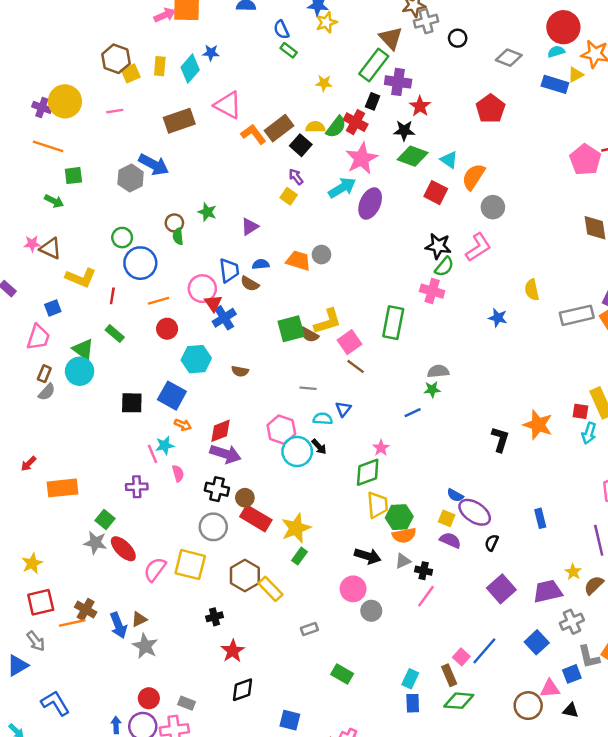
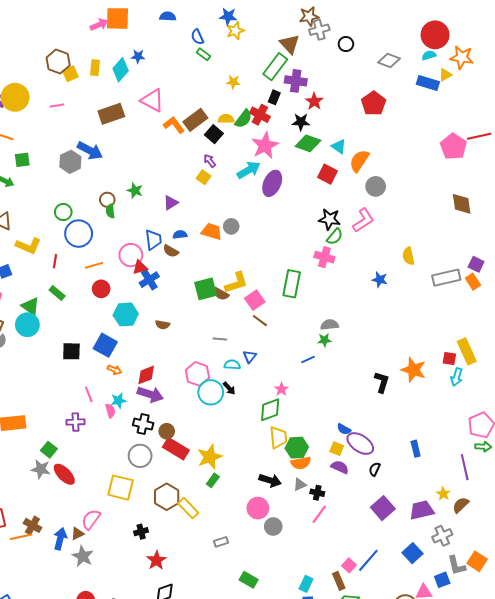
red triangle: (213, 303) -> (140, 267), turned 49
cyan star: (165, 445) -> (119, 401), moved
pink semicircle: (155, 569) -> (91, 519), moved
blue arrow: (118, 625) -> (60, 539), turned -145

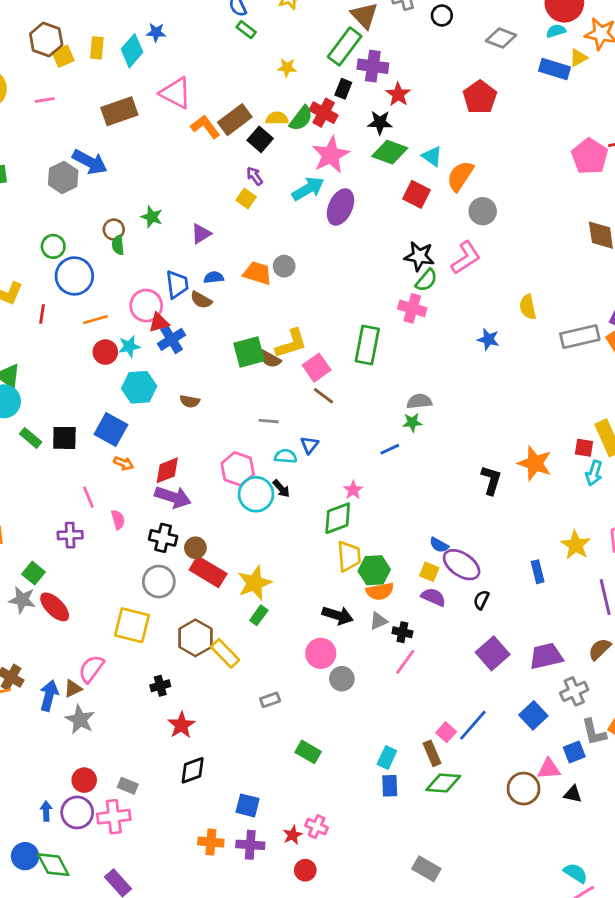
green rectangle: (57, 293) -> (31, 438), moved
cyan star: (119, 401) -> (129, 346), moved
yellow star: (443, 494) -> (576, 545), moved, size x1.5

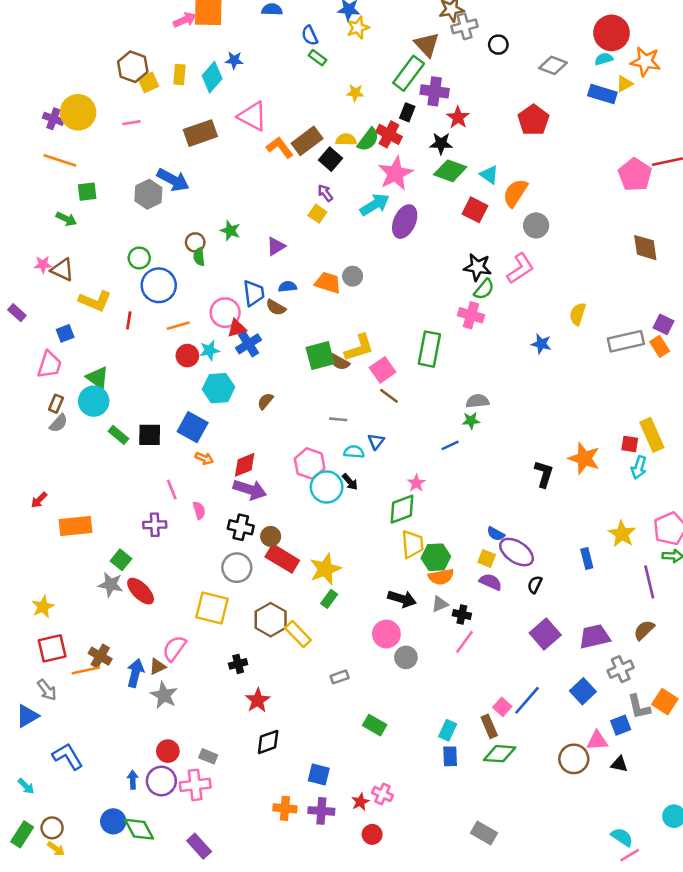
yellow semicircle: (528, 307) -> (578, 314), turned 30
brown semicircle: (190, 401) -> (265, 401), turned 120

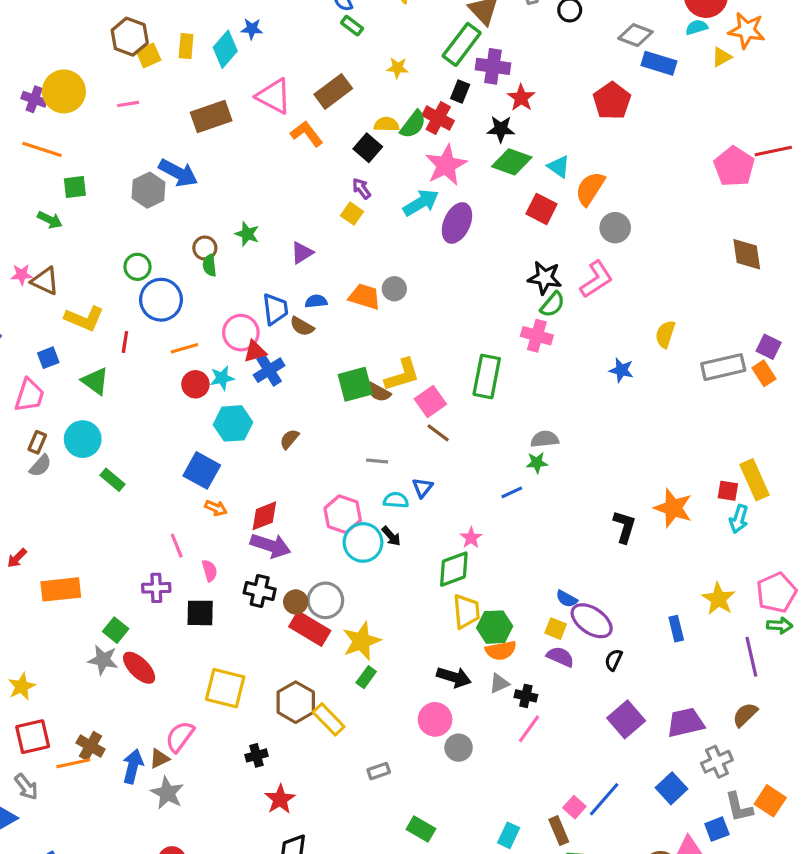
blue rectangle: (602, 94) -> (659, 63), moved
brown rectangle: (307, 141) -> (333, 91), moved
green triangle: (98, 378) -> (95, 381), moved
black square: (150, 435) -> (200, 613), moved
gray circle: (237, 568) -> (325, 600), moved

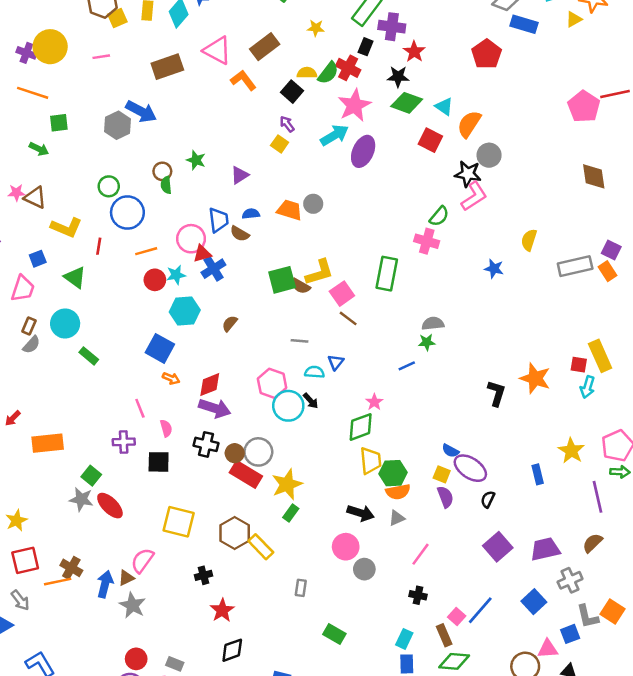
black star: (545, 278) -> (468, 174), moved
purple semicircle: (560, 657) -> (445, 497), turned 45
black cross: (526, 696) -> (418, 595), moved
gray rectangle: (379, 771) -> (301, 588), turned -63

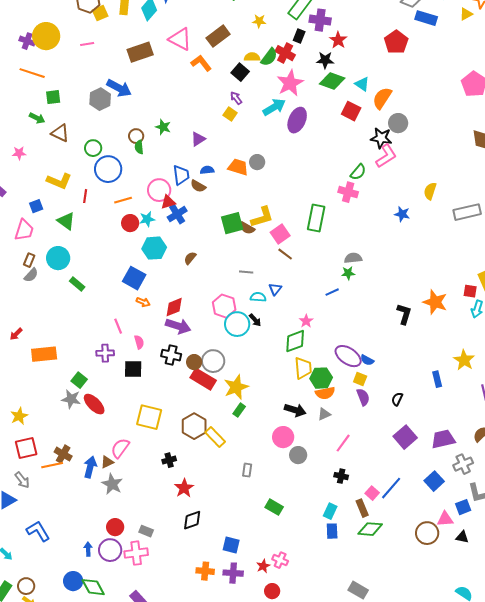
brown triangle: (35, 198) -> (60, 133), moved
purple ellipse: (470, 468) -> (348, 356), moved

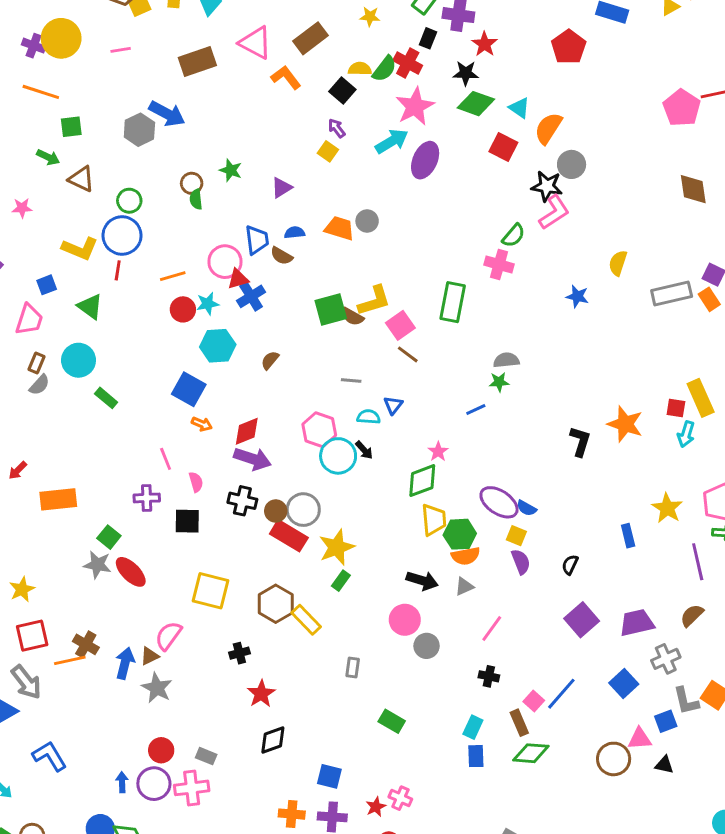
blue circle: (108, 169) -> (122, 236), moved
gray arrow: (22, 480) -> (26, 682), size x1.4

